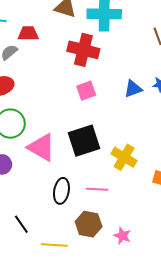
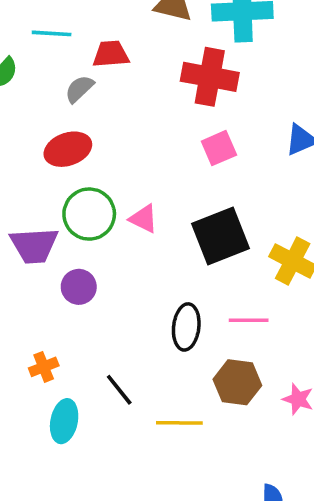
pink triangle: (41, 147) -> (144, 219), moved, size x0.6

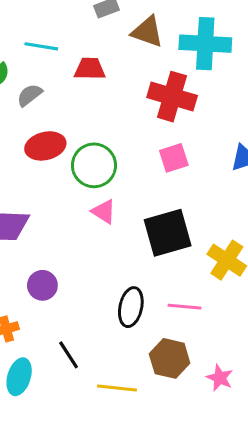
gray semicircle: (79, 89) -> (30, 95), moved
green circle: (89, 214) -> (94, 165), moved
purple circle: (79, 287) -> (42, 285), moved

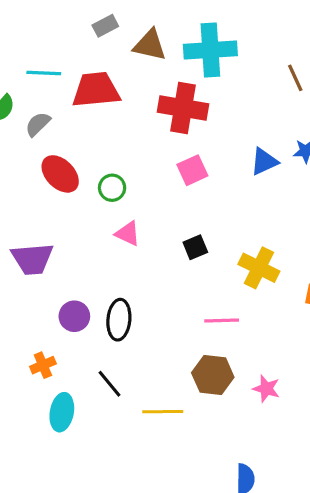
red trapezoid: (90, 69) -> (96, 90), size x1.5
red ellipse: (45, 146) -> (60, 174), turned 66
green circle: (94, 165) -> (112, 188), size x0.6
black square: (168, 233) -> (195, 247), size x0.5
black ellipse: (131, 307) -> (119, 320), moved

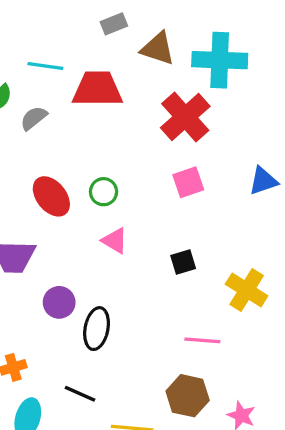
red cross: (183, 108) -> (185, 117), turned 33
red ellipse: (60, 174) -> (51, 196), moved
purple circle: (74, 316) -> (59, 302), moved
black line: (109, 384) -> (80, 394), turned -32

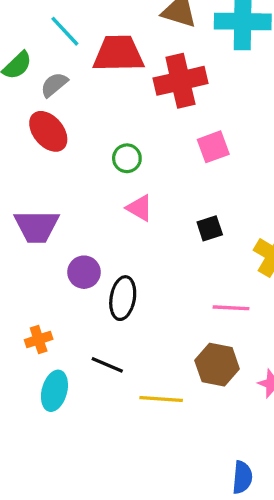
cyan line: (45, 66) -> (65, 31), turned 40
red cross: (185, 117) -> (180, 81), moved, turned 30
red ellipse: (51, 196) -> (48, 131), moved

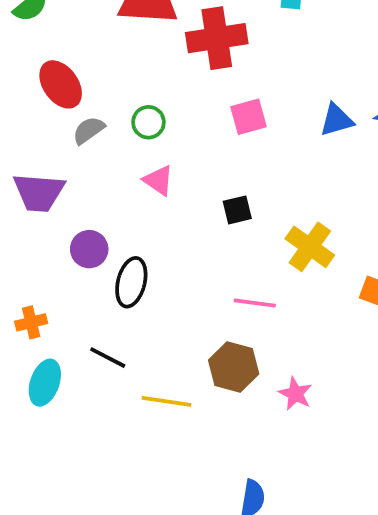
gray semicircle: (54, 85) -> (89, 130), moved

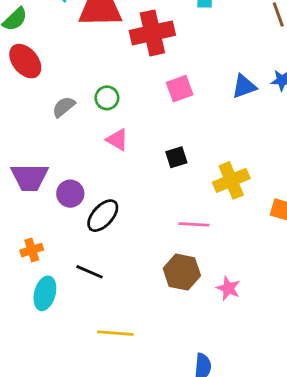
red ellipse: (61, 84) -> (25, 61), moved
purple trapezoid: (39, 192) -> (29, 177), moved
yellow cross: (310, 247) -> (231, 180), turned 36
black ellipse: (131, 282) -> (103, 216), turned 32
yellow line: (166, 401) -> (115, 333), moved

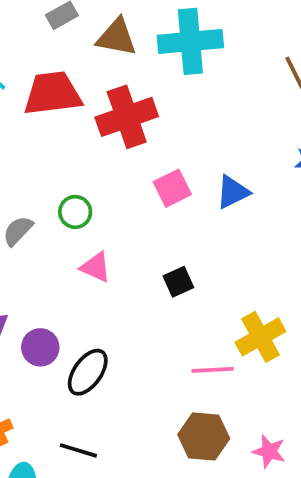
blue triangle: (244, 86) -> (233, 192), moved
yellow cross: (231, 180) -> (260, 337), moved

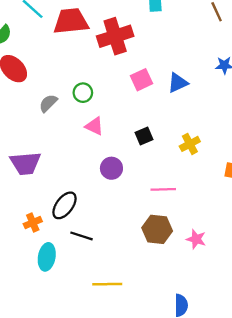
yellow cross: (260, 337) -> (190, 144), moved, size x0.7
purple circle: (40, 347) -> (111, 168), moved
black ellipse: (88, 372) -> (64, 205), moved

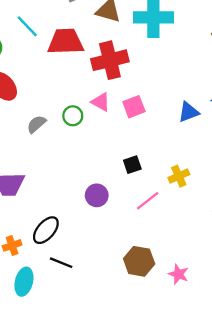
blue triangle: (178, 83) -> (188, 112), moved
pink triangle: (94, 126) -> (101, 102), moved
pink line: (163, 189) -> (148, 201), moved, turned -40

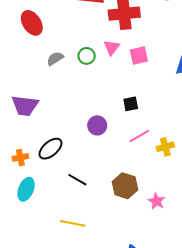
pink triangle: (101, 102) -> (112, 48), turned 30
yellow cross: (179, 176) -> (165, 147), moved
black line: (61, 263) -> (77, 180), moved

